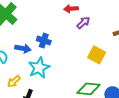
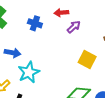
blue cross: (44, 41) -> (35, 23), moved

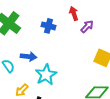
red arrow: (61, 13) -> (74, 13), turned 80

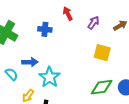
purple arrow: (87, 27) -> (93, 23), moved

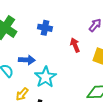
red arrow: (68, 14) -> (75, 45), moved

